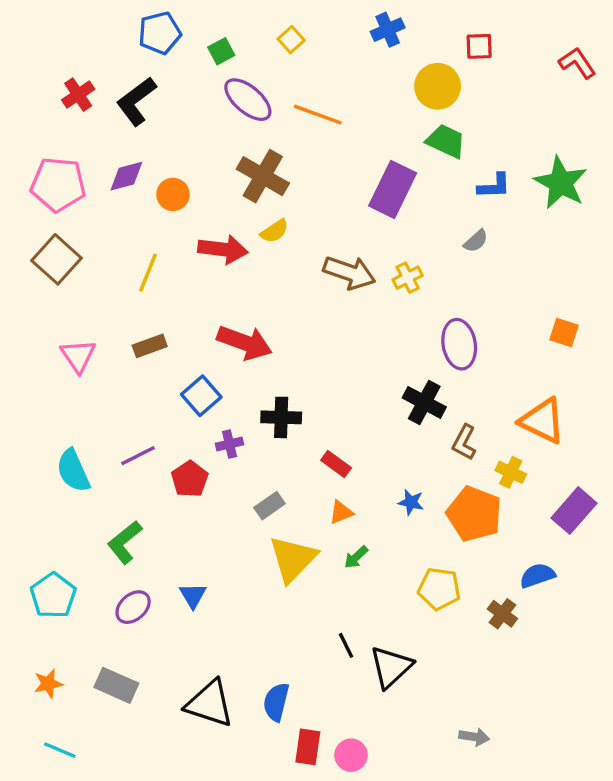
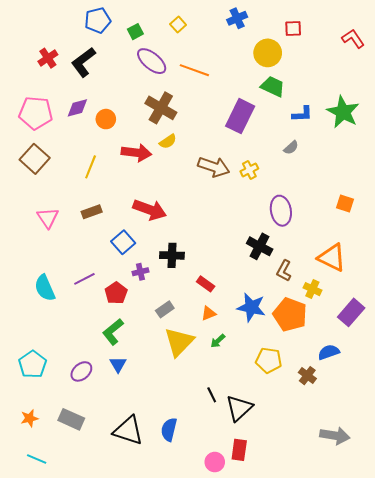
blue star: (411, 502) -> (251, 307), size x1.8
green L-shape: (125, 542) -> (113, 332), moved
gray arrow: (474, 737) -> (335, 436), moved, size x1.6
red rectangle: (308, 747) -> (239, 450), moved

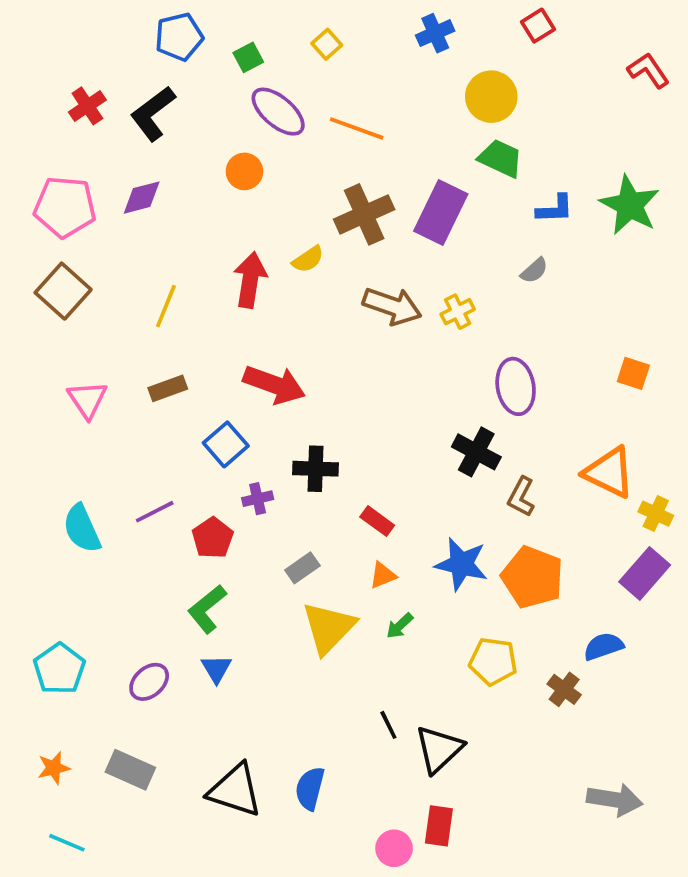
red square: (293, 28) -> (538, 26), moved, turned -30
brown cross: (161, 108) -> (364, 214), moved, turned 36
orange circle: (106, 119) -> (244, 171), moved
red arrow: (136, 153) -> (250, 280), turned -88
yellow cross: (312, 289) -> (656, 514), moved

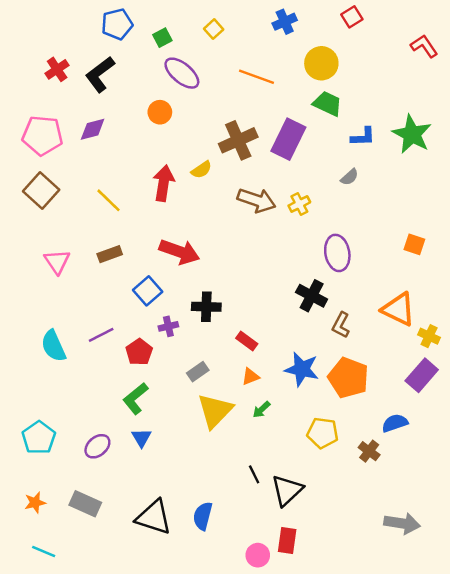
orange line: (357, 128) -> (257, 77), moved
yellow line: (166, 306) -> (108, 200), turned -68

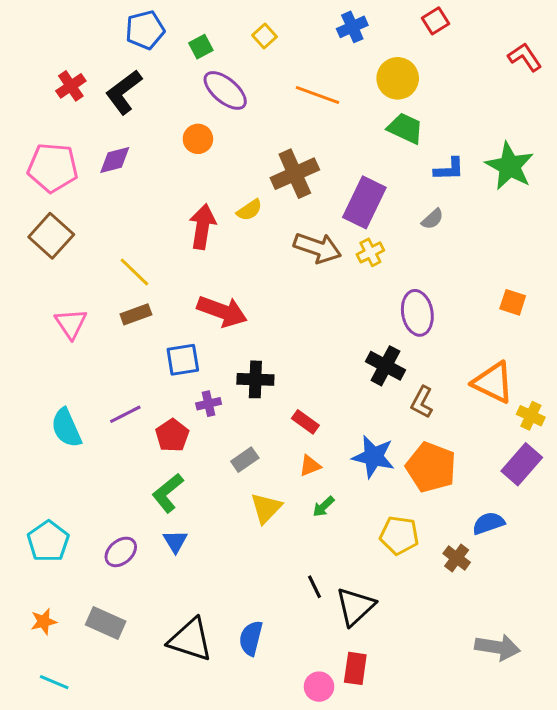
purple rectangle: (288, 139) -> (364, 202), moved
yellow line: (108, 200) -> (134, 272), moved
blue square: (148, 291) -> (183, 360), turned 32
yellow triangle: (215, 411) -> (266, 508), size x0.7

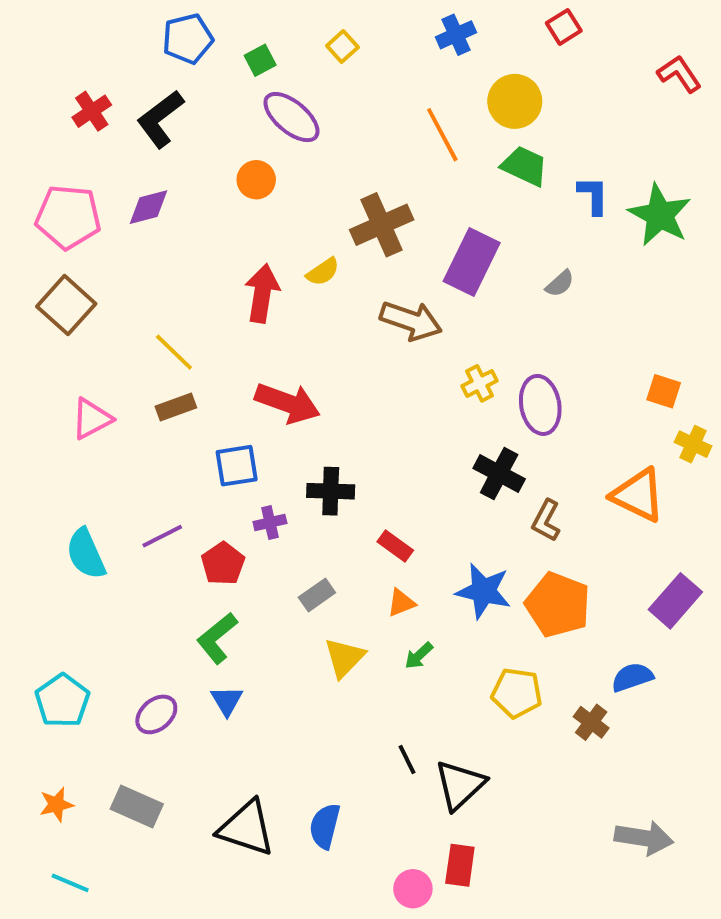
orange line: (317, 95) -> (442, 135), moved, turned 42
blue L-shape: (449, 169) -> (593, 195), moved, turned -88
yellow cross: (370, 252) -> (480, 383), moved
pink triangle: (71, 323) -> (92, 419), turned 36
yellow cross: (531, 416) -> (693, 444), moved

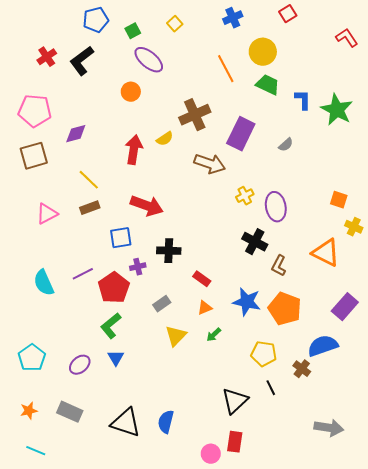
purple diamond: (148, 207) -> (76, 134), moved
brown square: (66, 305) -> (34, 156), turned 32
red pentagon: (223, 564) -> (114, 288), size x1.4
blue semicircle: (632, 677) -> (323, 346), size x1.4
black line: (407, 759) -> (271, 388), moved

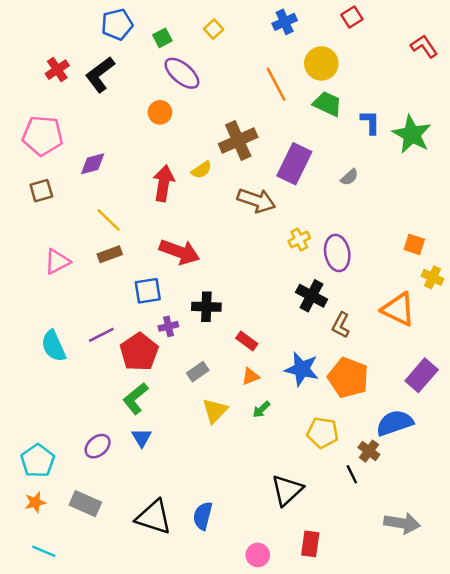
brown square: (34, 156) -> (41, 191), size x0.7
cyan pentagon: (32, 358) -> (38, 461), moved
black line: (271, 388) -> (352, 474), moved
red rectangle: (235, 442) -> (310, 544), moved

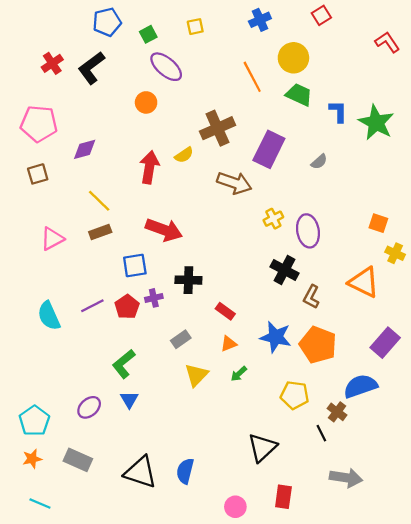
yellow square: (214, 29) -> (195, 27), turned 30
red pentagon: (139, 352) -> (127, 307), moved, size x0.7
gray arrow: (402, 523) -> (346, 478), moved

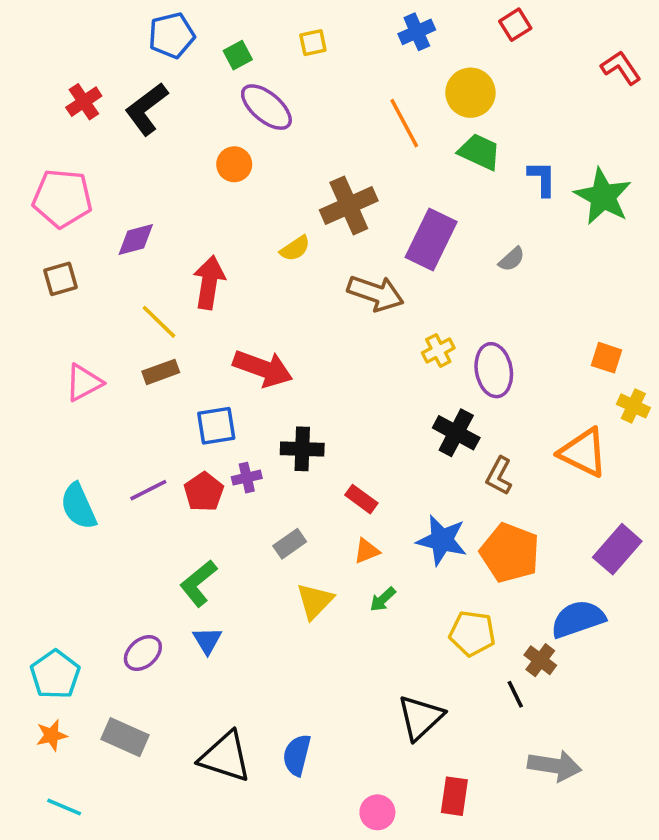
red arrow: (149, 167) -> (209, 282), moved

